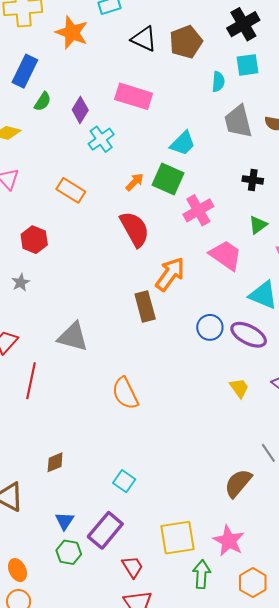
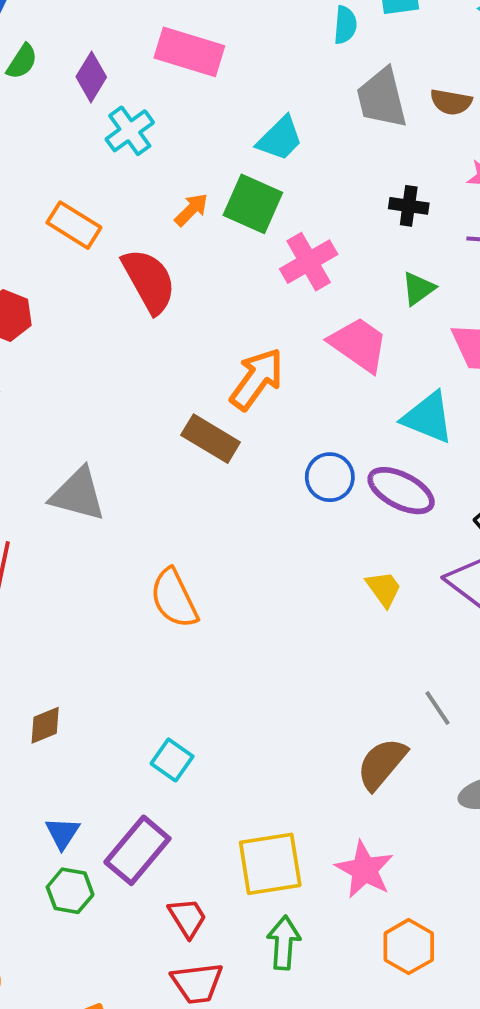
red semicircle: (135, 229) -> (149, 281), moved
brown rectangle: (145, 306) -> (211, 439), turned -44
green arrow: (202, 574) -> (284, 943), moved

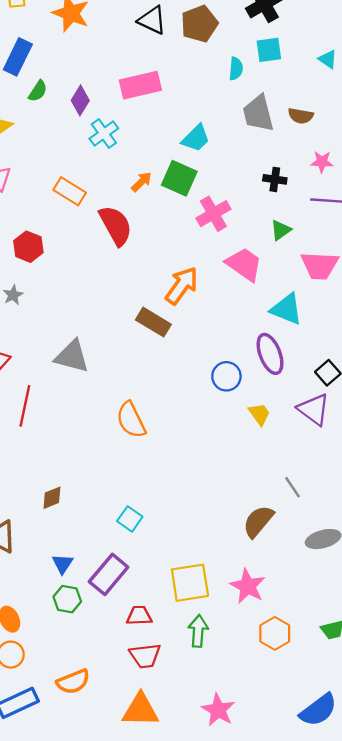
pink rectangle: (189, 52) -> (140, 85), turned -30
blue circle: (330, 477) -> (226, 376), moved
purple ellipse: (401, 491) -> (270, 354), turned 42
red trapezoid: (187, 918) -> (139, 616), turned -60

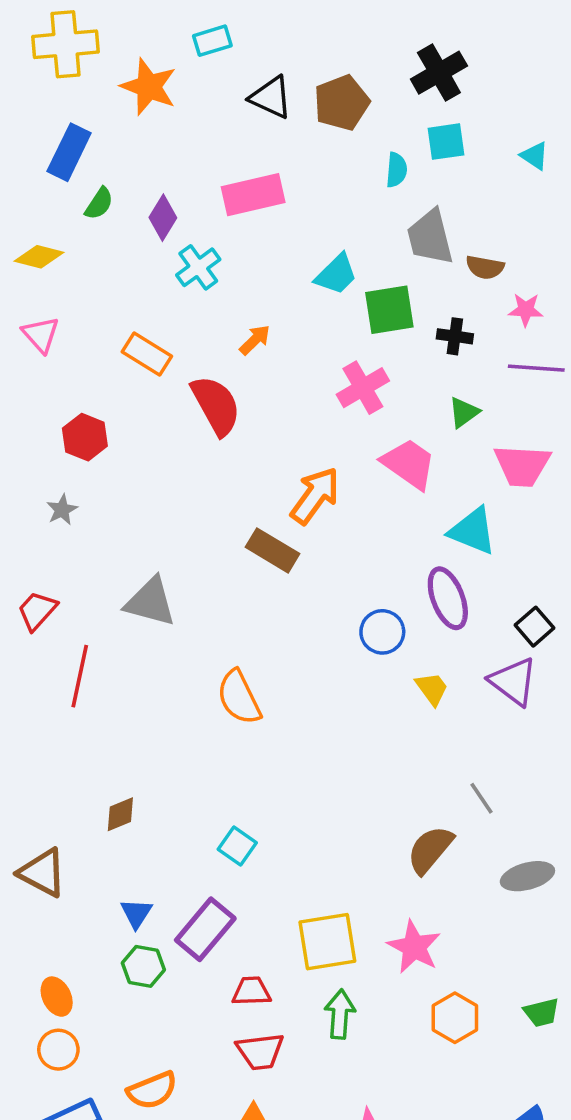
brown semicircle: (301, 116) -> (485, 267), moved
green square: (179, 178) -> (389, 310), moved, turned -33

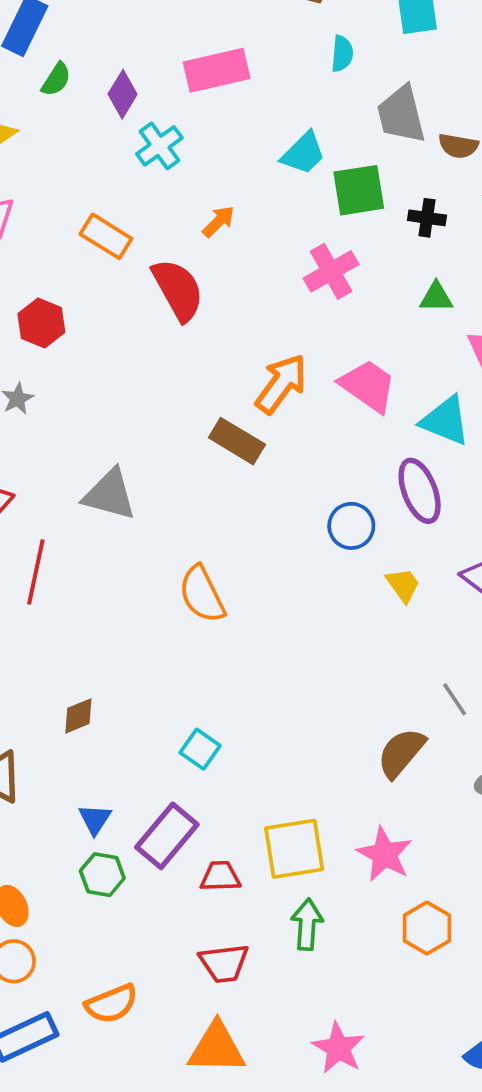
cyan semicircle: (396, 170) -> (342, 54), moved
green triangle: (464, 412) -> (436, 297), turned 36
pink trapezoid: (409, 464) -> (368, 386), moved
red trapezoid: (251, 991) -> (220, 876), moved

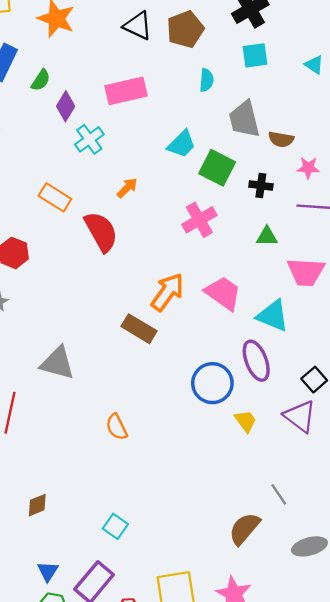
green semicircle: (56, 79) -> (41, 80), moved
green square: (359, 190) -> (217, 168), turned 36
blue circle: (351, 526) -> (212, 383), size x1.4
orange semicircle: (202, 594) -> (117, 427), size x0.7

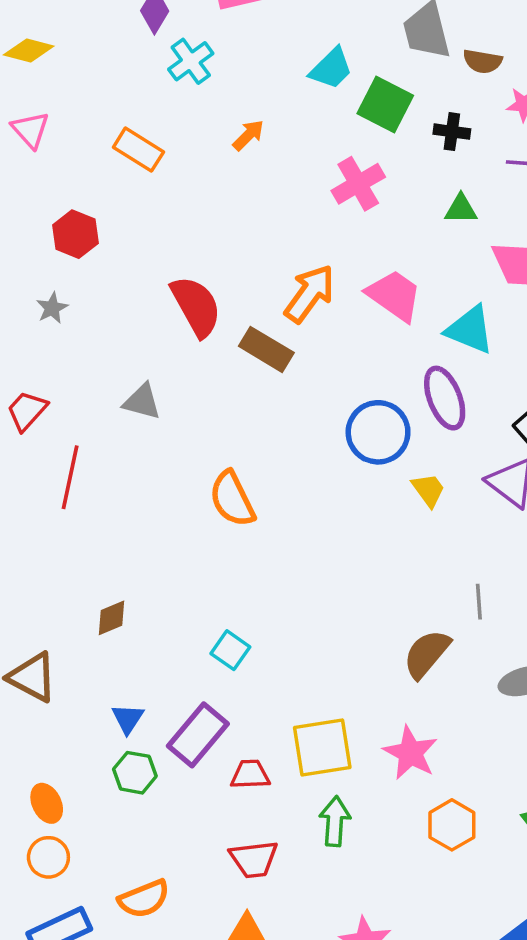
red semicircle: (101, 232) -> (196, 306), moved
gray triangle: (57, 363) -> (142, 402), size x0.7
orange semicircle: (117, 427) -> (232, 499), size x1.4
gray line: (279, 494) -> (479, 602), turned 30

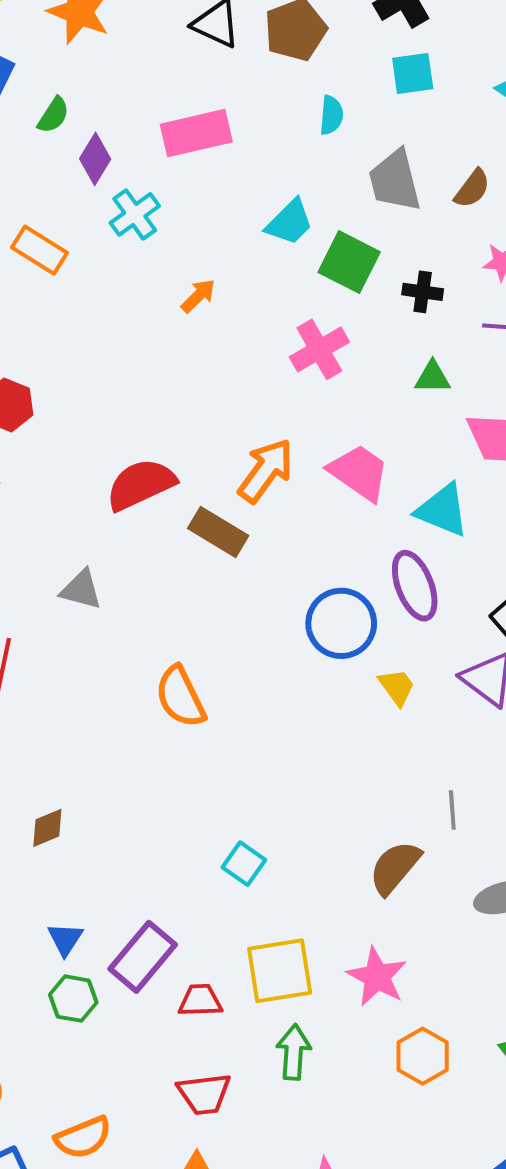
brown semicircle: (482, 61) -> (472, 189), moved, turned -63
orange rectangle: (138, 150) -> (39, 250), moved
red semicircle: (196, 306) -> (141, 484), turned -86
cyan square: (230, 650) -> (244, 864), moved

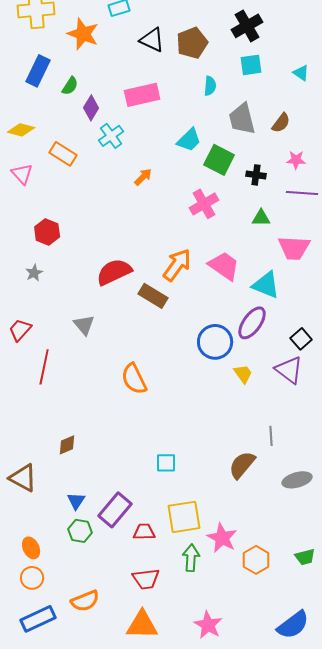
purple ellipse: (415, 586) -> (252, 323), turned 56
gray triangle: (81, 590) -> (84, 325), turned 35
cyan square: (244, 864) -> (166, 463), turned -35
pink star: (377, 977) -> (222, 538), moved

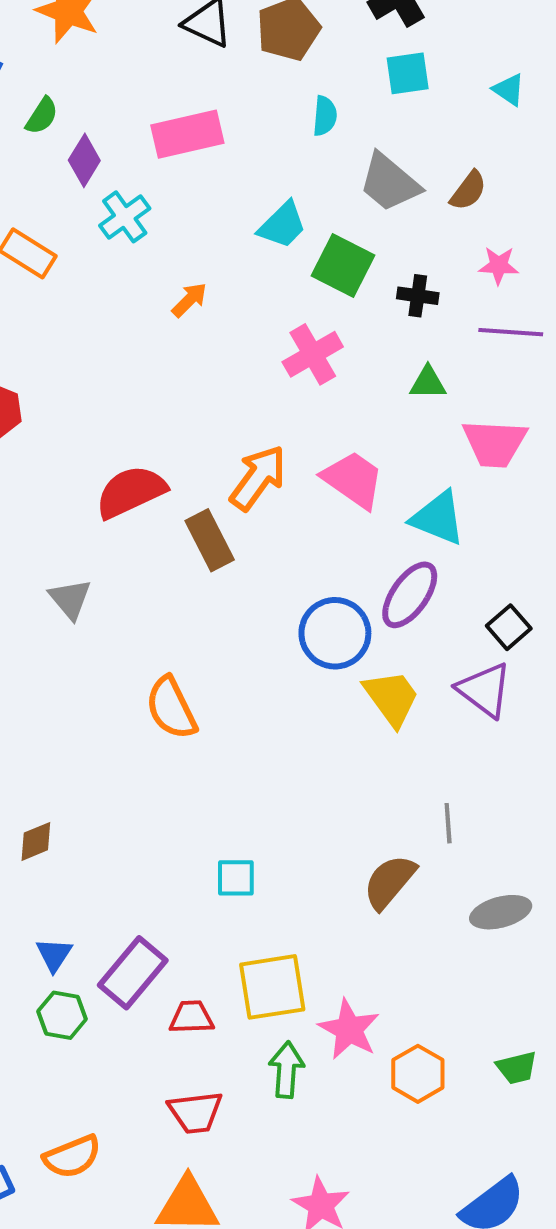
gray trapezoid: (242, 119) -> (389, 183), turned -36
brown rectangle: (153, 296) -> (210, 540), turned 32
yellow trapezoid: (243, 374) -> (391, 698), size x1.5

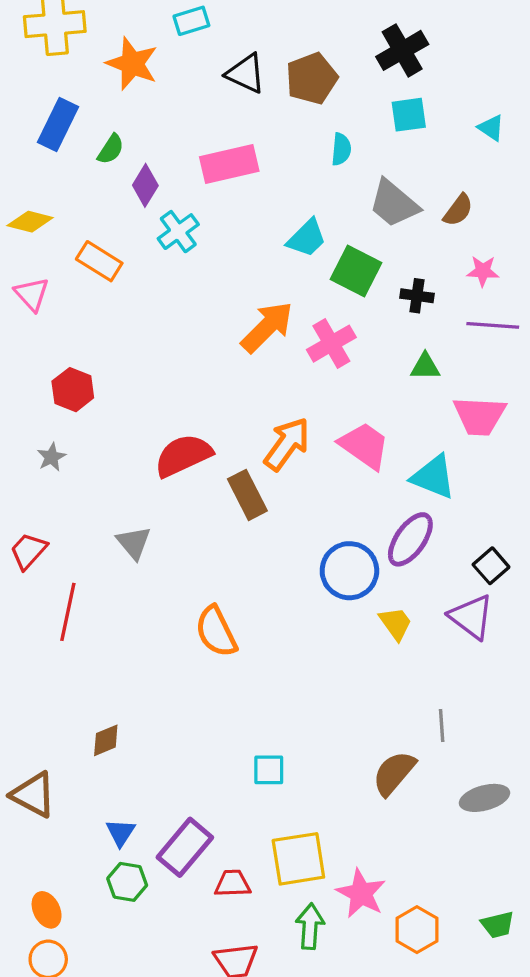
orange arrow: (189, 300) -> (267, 327), moved, size x1.8
yellow trapezoid: (391, 698) -> (396, 623), size x0.7

